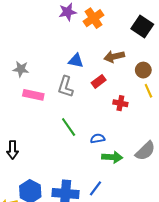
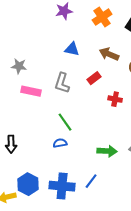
orange cross: (93, 18) -> (102, 17), moved
brown arrow: (114, 57) -> (109, 54), turned 36
blue triangle: (76, 61) -> (72, 49), moved
blue semicircle: (98, 138) -> (60, 143), moved

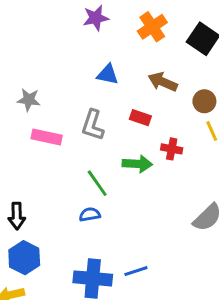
red rectangle: (94, 78) -> (140, 118), turned 56
green arrow: (107, 151) -> (137, 164), moved
blue line: (91, 181) -> (136, 271), turned 35
blue hexagon: (28, 184) -> (24, 258), moved

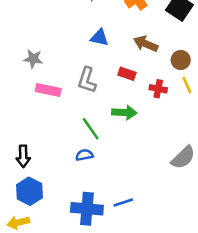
red cross: (172, 149) -> (158, 89), moved

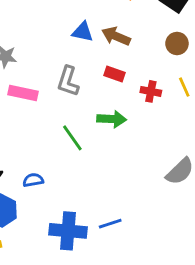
brown arrow: (146, 44) -> (116, 36), moved
brown circle: (181, 60) -> (177, 43), moved
blue semicircle: (84, 155) -> (33, 180), moved

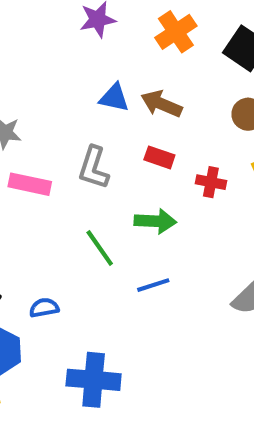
blue line: (110, 224) -> (153, 285), moved

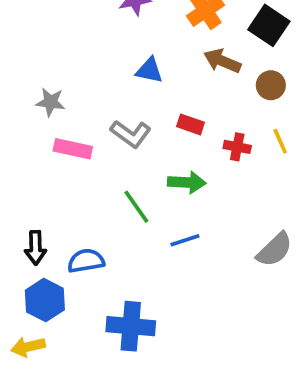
brown arrow: (162, 104) -> (222, 61), moved
gray L-shape: (94, 168) -> (131, 134), turned -72
blue semicircle: (44, 308) -> (86, 261), size x1.4

